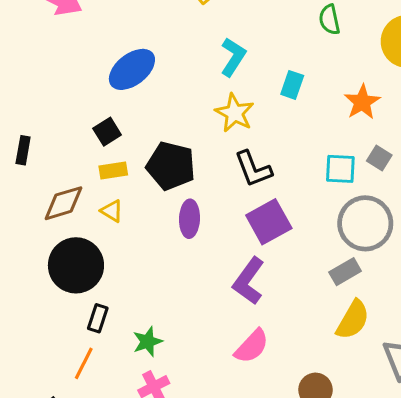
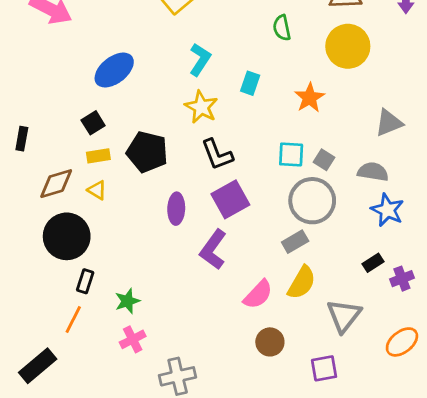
gray square: (379, 158) -> (324, 160), moved
purple ellipse: (190, 219) -> (176, 209), moved
pink semicircle: (252, 346) -> (258, 294), moved

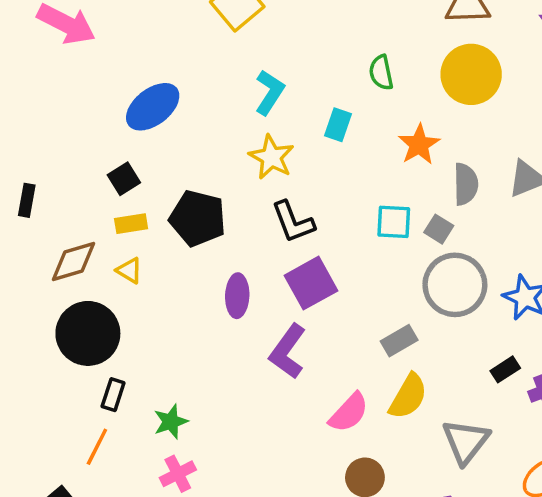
green semicircle: (282, 28) -> (381, 73), moved
gray semicircle: (373, 172) -> (466, 184), moved, turned 80
gray circle: (312, 201) -> (455, 285), moved

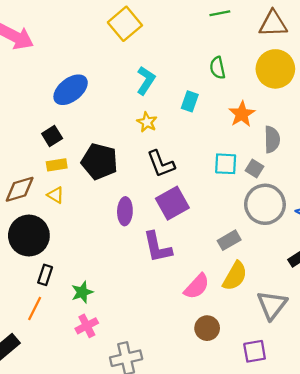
yellow star: (271, 157) -> (147, 122), size x0.7
purple L-shape: (288, 351) -> (157, 247), turned -48

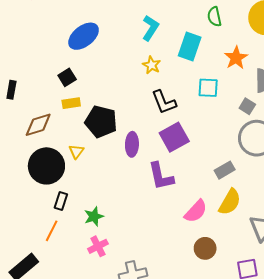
cyan rectangle: (190, 101) -> (190, 46), size x1.5
black pentagon: (99, 161) -> (101, 122), moved
cyan square: (226, 164) -> (208, 88), moved
yellow triangle: (56, 195) -> (76, 152), moved, turned 35

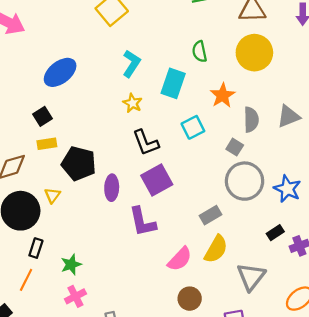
cyan square: (208, 88) -> (193, 127), turned -30

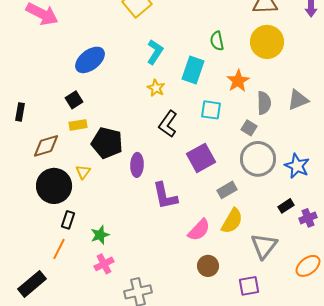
cyan square: (193, 127) -> (211, 110), turned 35
black L-shape: (146, 143) -> (168, 124), turned 56
purple square: (157, 180) -> (201, 158), moved

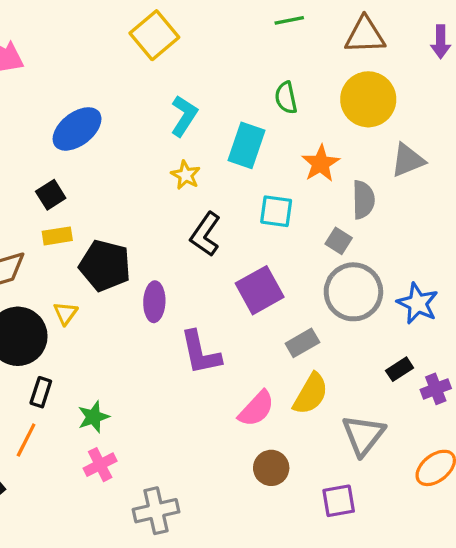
gray triangle: (298, 100) -> (408, 160), moved

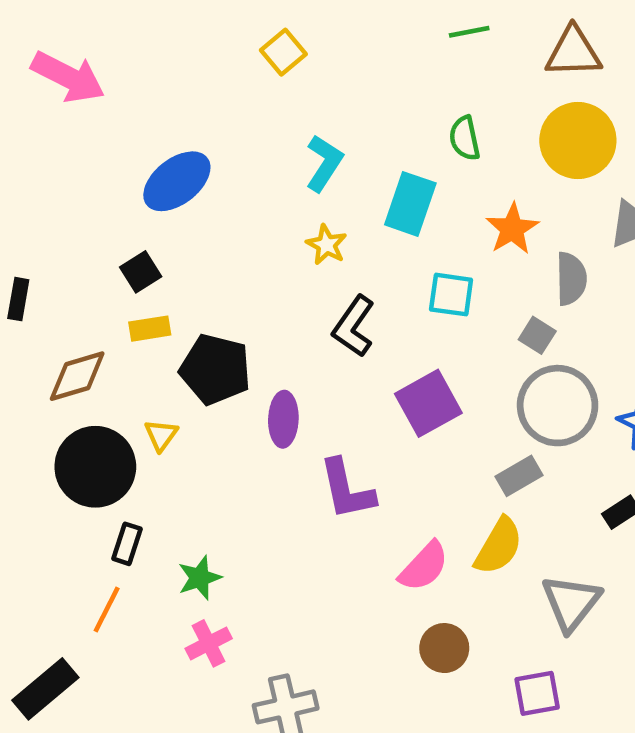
yellow square: (154, 35) -> (283, 52), size x0.7
gray rectangle: (302, 343) -> (519, 476), moved

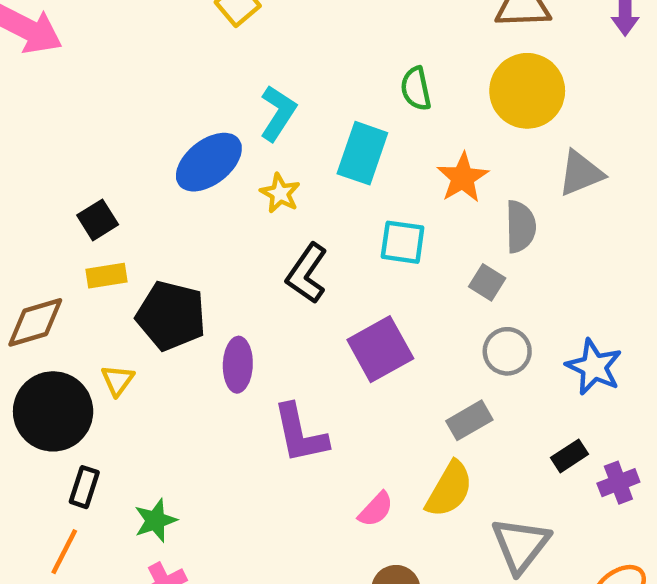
blue ellipse: (177, 181) -> (209, 162), moved
gray circle: (558, 406) -> (507, 351), size x0.6
pink semicircle: (424, 566) -> (376, 509), size x0.7

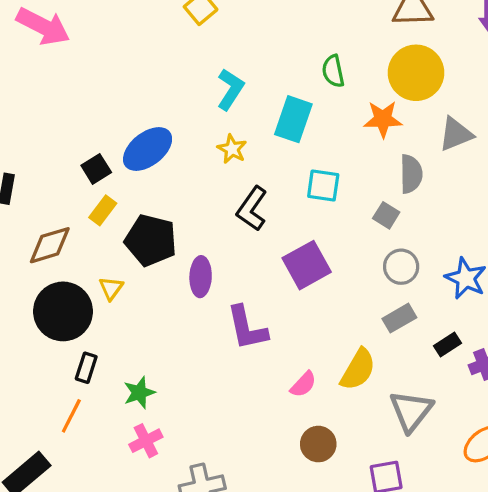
blue ellipse: (209, 162) -> (148, 149), moved
orange star: (463, 178) -> (383, 119), moved, turned 30
yellow rectangle: (106, 276) -> (103, 210), turned -44
gray rectangle: (469, 420) -> (399, 318), moved

